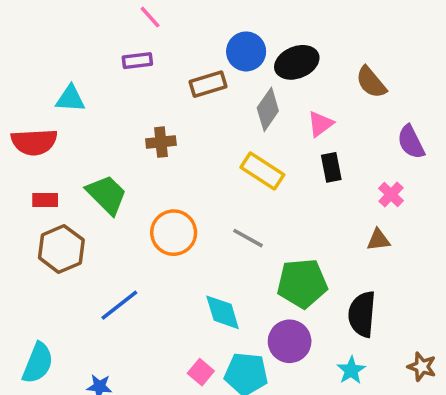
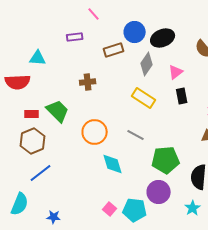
pink line: (150, 17) -> (94, 14), moved
red rectangle: (45, 200) -> (32, 114), moved
blue line: (119, 305) -> (41, 173), moved
cyan diamond: (223, 312) -> (113, 164), moved

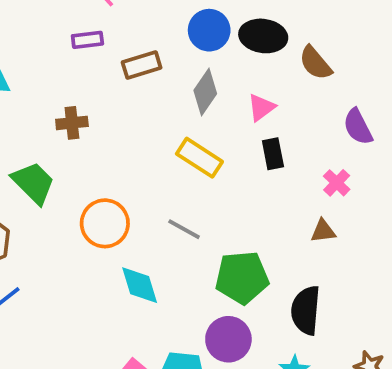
blue circle: (135, 32) -> (209, 30), moved
purple rectangle: (75, 37) -> (87, 40), moved
black ellipse: (163, 38) -> (263, 36), moved, turned 30
brown cross: (88, 82) -> (72, 123), moved

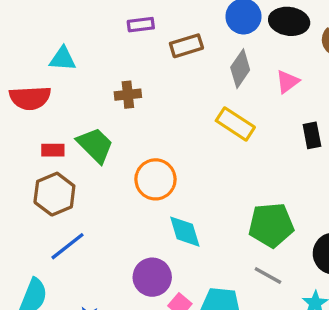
black rectangle: (273, 154) -> (312, 135), moved
gray line: (184, 229) -> (268, 276), moved
purple circle: (228, 339) -> (152, 277), moved

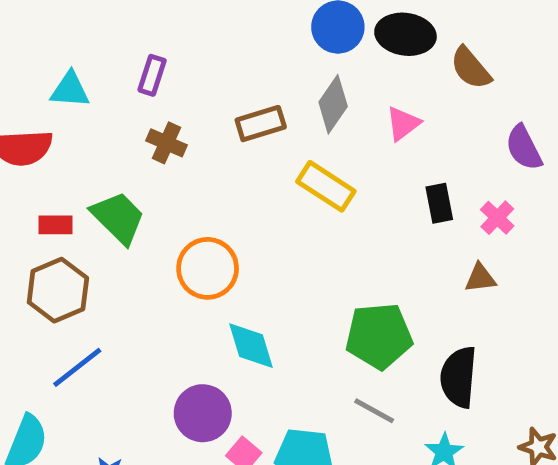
purple rectangle: (141, 25) -> (152, 75), moved, turned -65
brown rectangle: (186, 46) -> (261, 124), moved
brown cross: (128, 95) -> (167, 143), turned 30

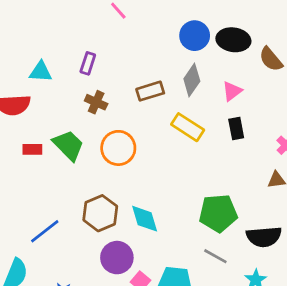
black rectangle: (439, 203) -> (236, 129), moved
orange circle: (208, 268) -> (118, 148), moved
brown hexagon: (58, 290) -> (100, 213), moved
black semicircle: (459, 377) -> (264, 237), turned -100

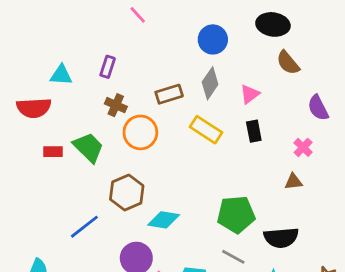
black ellipse: (233, 40) -> (273, 24), moved
orange circle: (118, 148) -> (140, 132), moved
brown hexagon: (100, 213) -> (127, 193), moved
cyan diamond: (145, 219) -> (164, 220), turned -64
blue line: (45, 231) -> (84, 227), moved

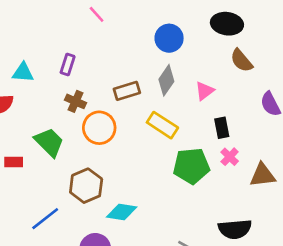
black rectangle: (254, 131) -> (222, 128), moved
pink cross: (303, 147) -> (230, 157), moved
red rectangle: (53, 152) -> (14, 162), moved
brown triangle: (293, 182) -> (263, 175), moved, size x1.5
green pentagon: (236, 214) -> (191, 166), moved

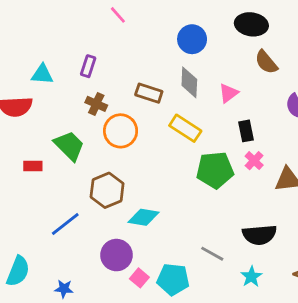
gray diamond: (166, 80) -> (189, 82), turned -32
brown rectangle: (127, 91) -> (149, 93), turned 35

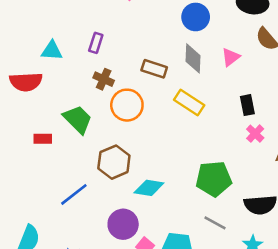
pink triangle: (228, 93) -> (231, 57), moved
green pentagon: (215, 170) -> (214, 179), moved

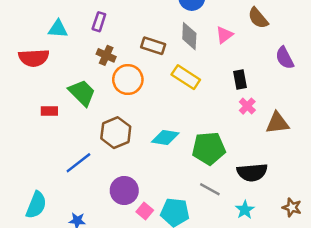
cyan diamond: (149, 188) -> (165, 137), moved

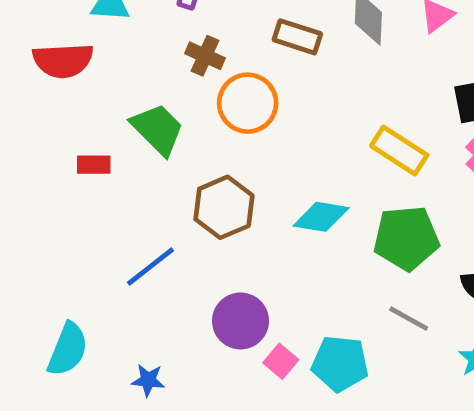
yellow rectangle: (186, 77) -> (399, 150), moved

